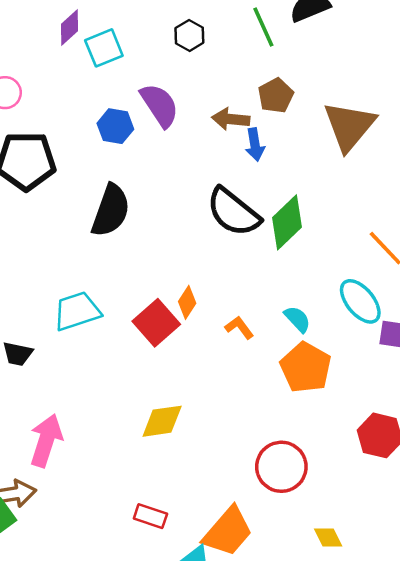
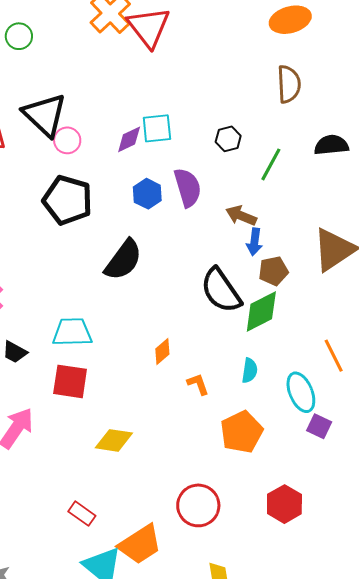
green line: (263, 27) -> (271, 164), moved, turned 36
purple diamond: (69, 28) -> (129, 139), moved
brown pentagon: (276, 96) -> (273, 271), moved
cyan semicircle: (297, 319) -> (250, 371), moved, turned 35
red square: (156, 323) -> (70, 381), moved, turned 33

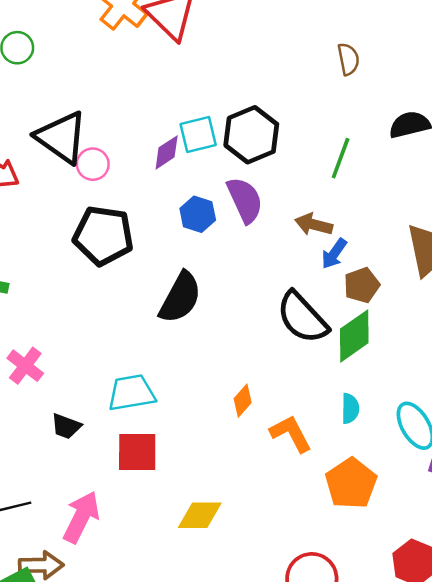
brown semicircle: (289, 84) -> (348, 59), size x0.7
black hexagon: (228, 139) -> (251, 135), moved, size x1.8
blue arrow: (254, 242) -> (334, 254), turned 36
orange L-shape: (198, 384) -> (291, 434), size x1.5

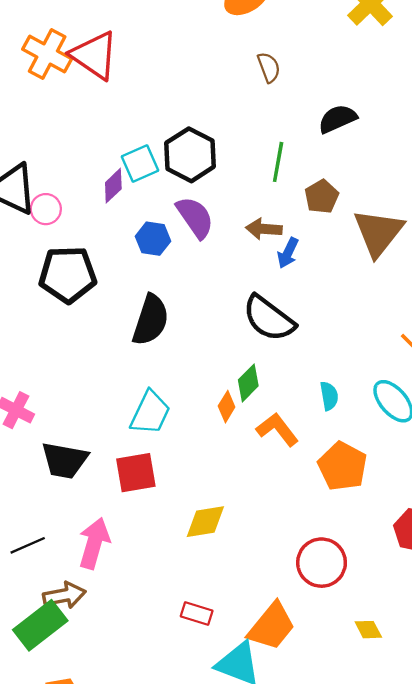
brown pentagon: (362, 285) -> (322, 197), moved
green diamond: (354, 336) -> (248, 383), moved, size x0.7
cyan trapezoid: (131, 393) -> (150, 413), moved, turned 135
black trapezoid: (66, 426) -> (65, 460), size x1.6

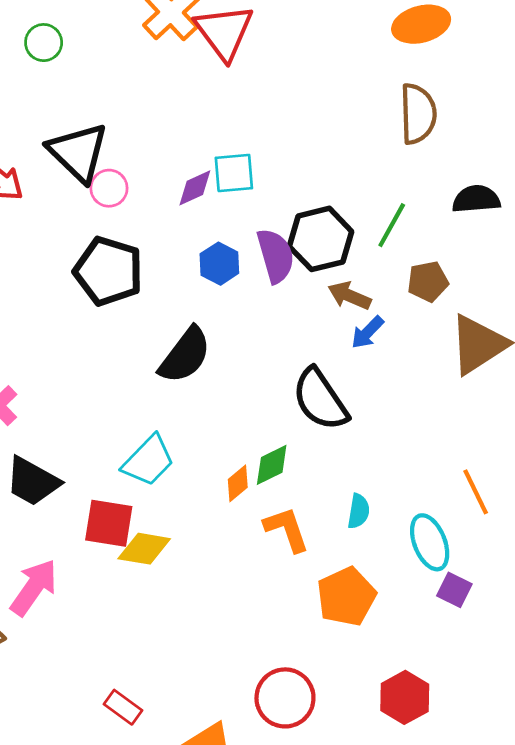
brown semicircle: (269, 67) -> (418, 114), size x1.6
black hexagon: (190, 155) -> (320, 239), moved
yellow diamond: (205, 522) -> (144, 549), moved

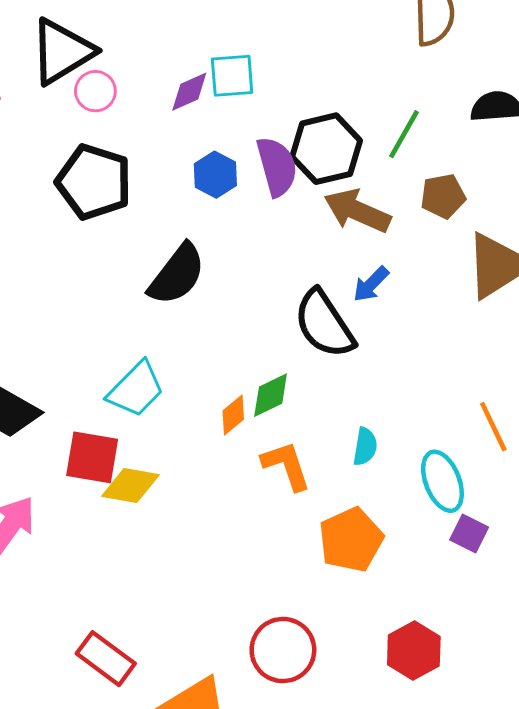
black triangle: (78, 152) -> (62, 52), turned 44
brown arrow: (349, 296) -> (357, 211), size x1.4
blue arrow: (367, 332) -> (371, 284), moved
red rectangle: (123, 707) -> (106, 659), size x1.4

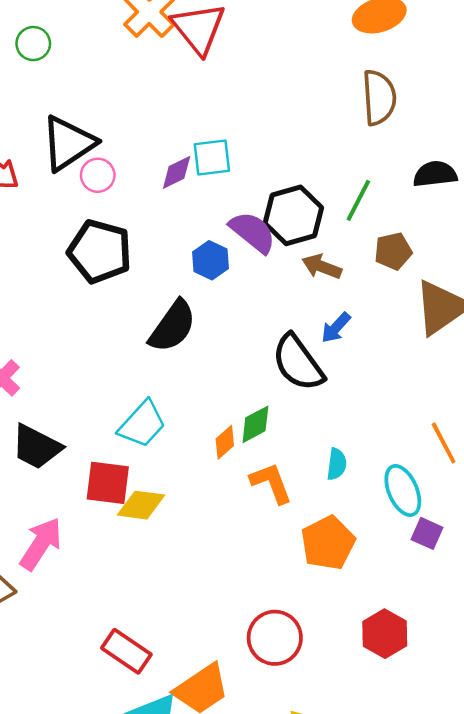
purple semicircle: (277, 167) -> (253, 232), turned -33
blue hexagon: (215, 175) -> (211, 260), moved
brown arrow: (357, 211) -> (322, 267), size x0.7

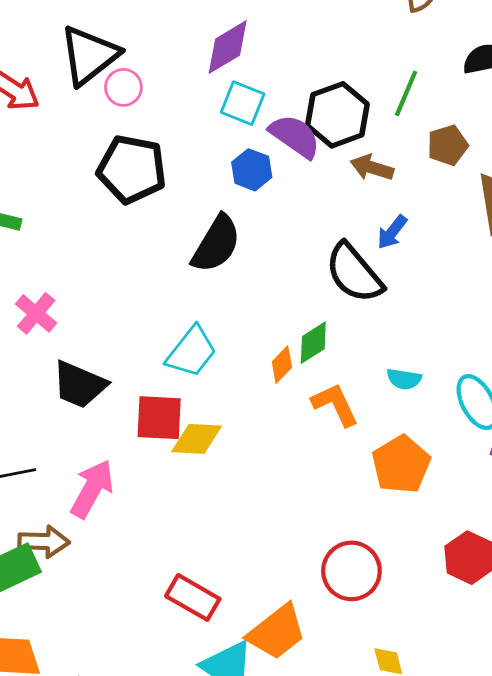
cyan square: (212, 157) -> (243, 103), moved, turned 33
purple diamond: (177, 172) -> (228, 47), moved, size x1.4
cyan semicircle: (337, 464) -> (404, 379), turned 96

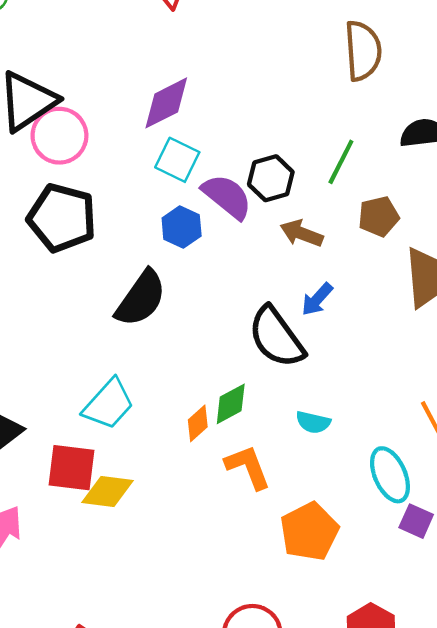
pink circle: (123, 87) -> (59, 136), size x1.5
black hexagon: (337, 115) -> (271, 178), size x0.7
cyan semicircle: (404, 379) -> (313, 422), moved

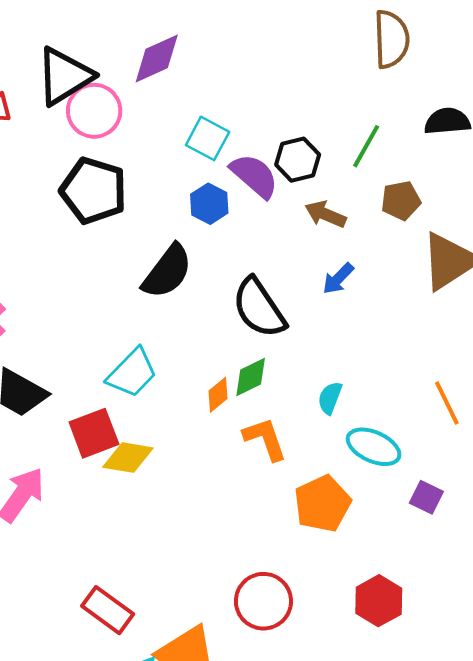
purple diamond: (166, 103) -> (157, 58), moved
black semicircle: (276, 337) -> (259, 308), moved
cyan semicircle: (313, 422) -> (330, 398), turned 96
red square: (71, 468) -> (94, 433), turned -30
cyan ellipse: (390, 475) -> (374, 447), moved, turned -44

